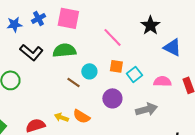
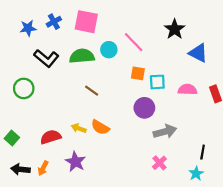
cyan circle: (89, 71) -> (109, 50), moved
cyan square: (134, 74) -> (157, 82), turned 35
purple circle: (112, 98) -> (144, 108), moved
gray arrow: (146, 109) -> (165, 132), moved

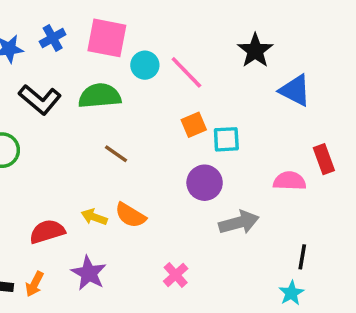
cyan circle: (109, 50) -> (145, 65), moved
orange square: (138, 73) -> (194, 125), turned -32
pink semicircle: (187, 90) -> (290, 181), moved
pink cross: (159, 163) -> (176, 275), moved

